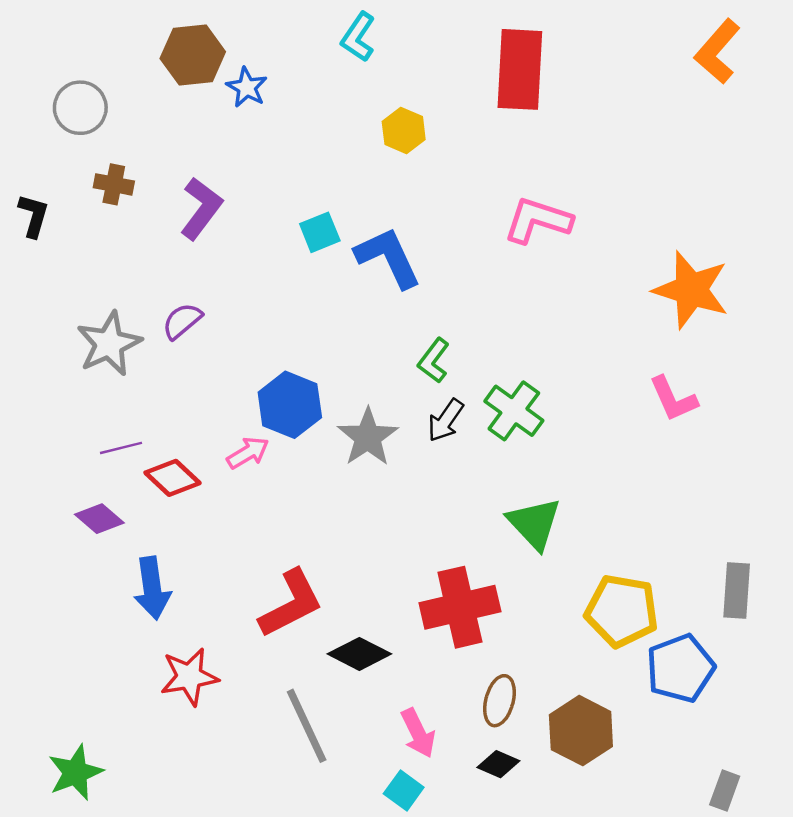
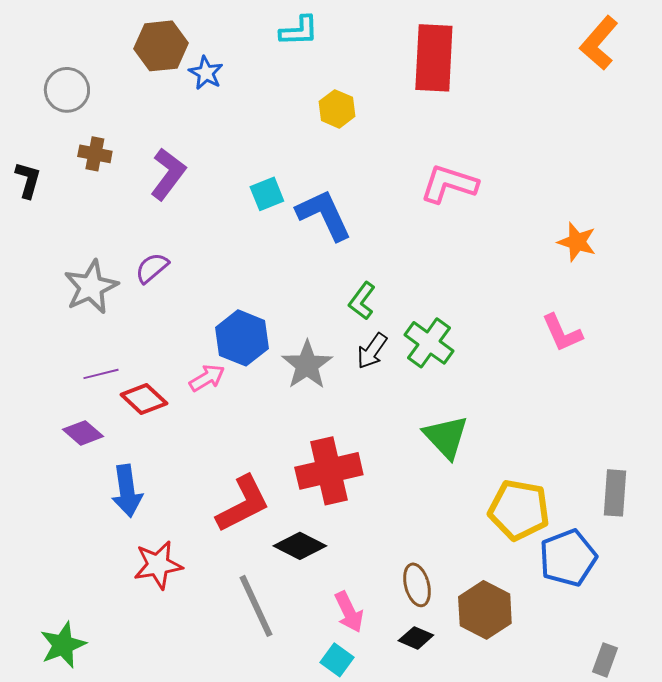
cyan L-shape: (358, 37) -> (299, 31), turned -126
orange star: (691, 290) -> (577, 242), size x0.6
red cross: (460, 607) -> (329, 471), moved
brown ellipse: (499, 701) -> (417, 585), turned -30

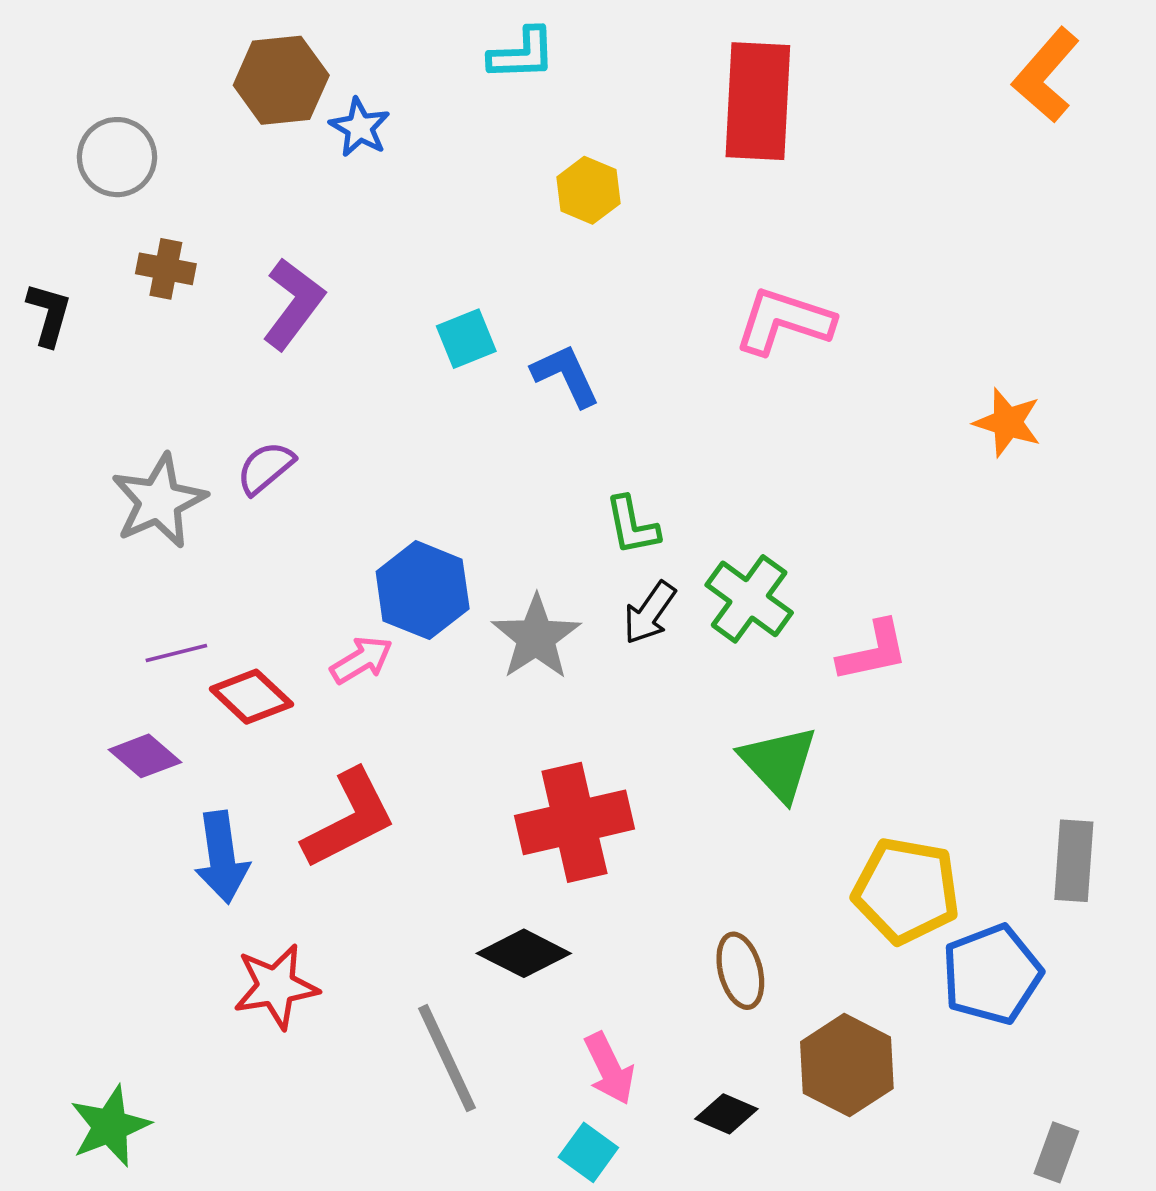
blue L-shape: (324, 215) -> (566, 375), size x0.7
green L-shape: (362, 301) -> (632, 525), turned -48
pink L-shape: (562, 333) -> (873, 651), moved, turned -78
red L-shape: (243, 504) -> (349, 819), moved
brown ellipse: (417, 585) -> (740, 971), moved

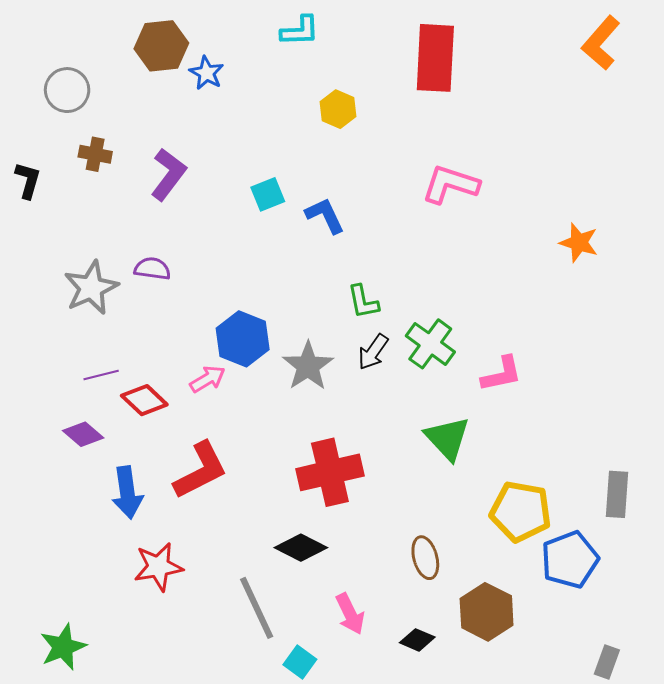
purple semicircle: (265, 468) -> (152, 269), turned 48
cyan square: (588, 1152) -> (300, 662), moved

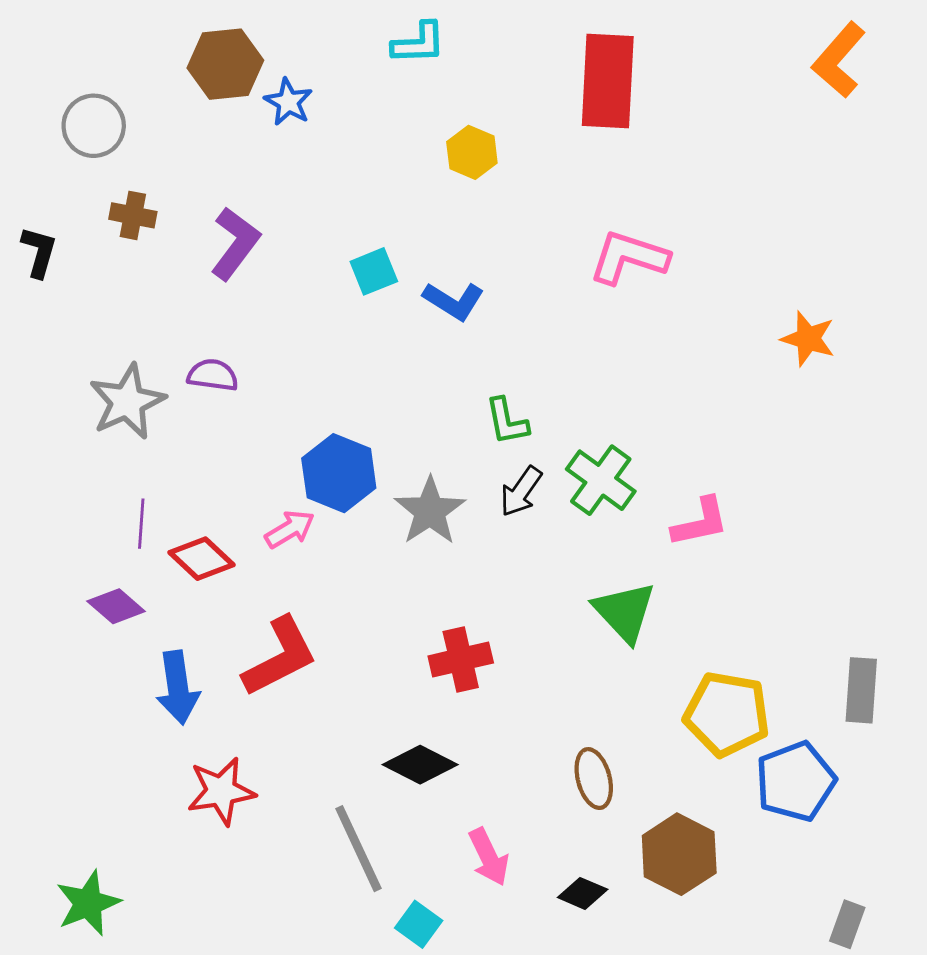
blue L-shape: (325, 215) -> (454, 301), turned 147
purple line: (101, 375) -> (141, 524), turned -72
red cross: (330, 472) -> (461, 659), size x0.7

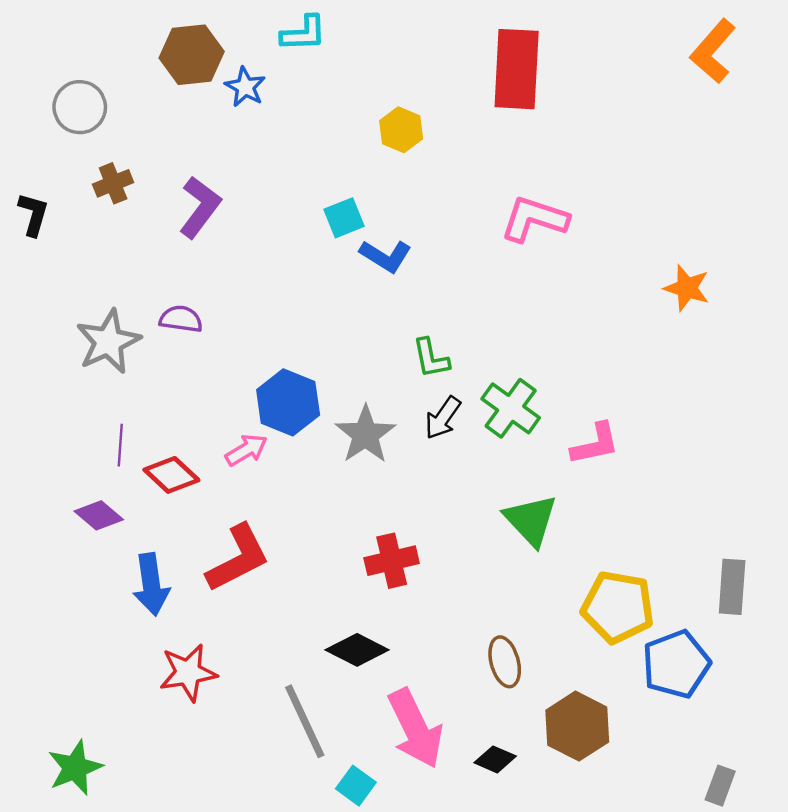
cyan L-shape: (419, 43) -> (304, 33), moved
brown cross: (133, 215) -> (113, 183), turned -33
cyan square: (374, 271) -> (344, 218), moved
pink arrow: (489, 857) -> (415, 728), size x1.6

